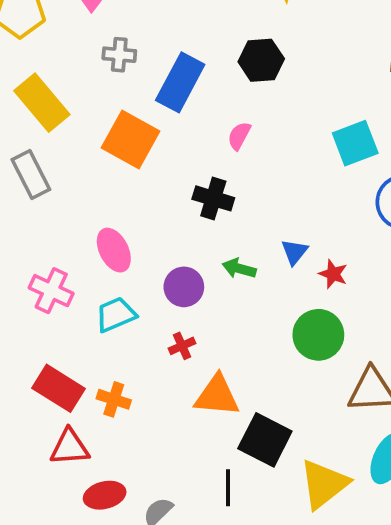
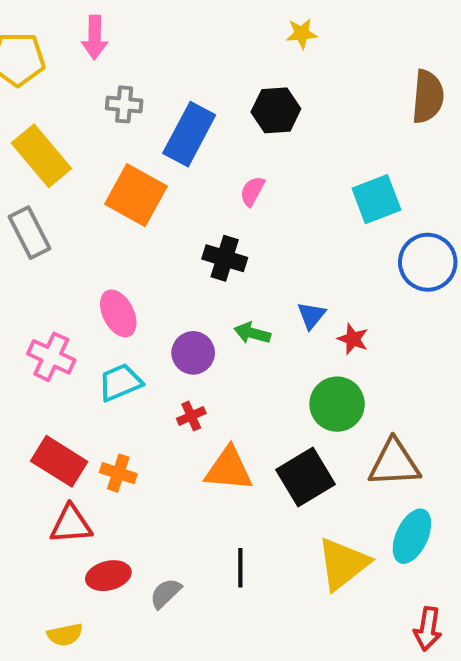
black square: (265, 440) -> (306, 477), moved, turned 32

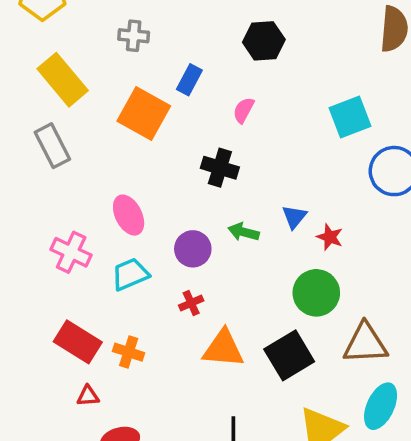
blue rectangle: (189, 134) -> (189, 80), moved, size x0.6
red triangle: (71, 524) -> (88, 396), size x0.6

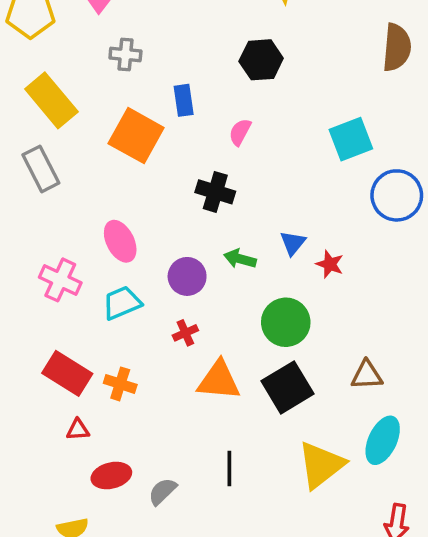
blue rectangle: (189, 80) -> (184, 100), turned -36
green circle: (316, 293) -> (286, 322), moved
brown triangle: (365, 344) -> (367, 375), size x0.7

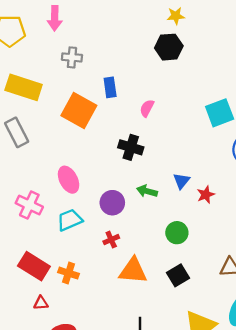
black hexagon: (261, 60) -> (169, 47), moved
yellow rectangle: (51, 100) -> (24, 87), turned -32
red star: (330, 264) -> (206, 195), turned 30
green circle: (286, 322) -> (177, 233), size x0.7
black square: (288, 387) -> (178, 275), size x0.7

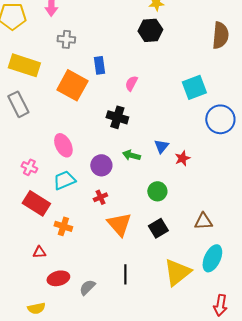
pink cross: (29, 205) -> (29, 167), size x0.7
red rectangle: (34, 266) -> (36, 203), moved
orange triangle: (133, 271) -> (119, 224), turned 44

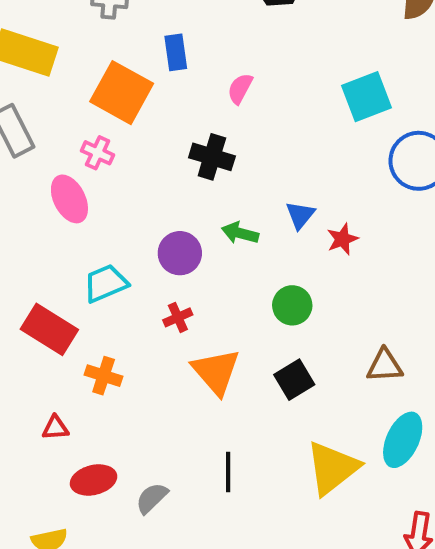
pink ellipse: (63, 145) -> (69, 199), moved
pink cross: (29, 167) -> (98, 153), moved

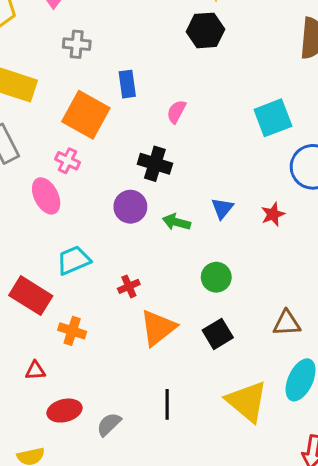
red star: (342, 239) -> (273, 214), moved
purple circle: (180, 253) -> (130, 207), moved
orange triangle: (216, 372) -> (158, 328), turned 33
yellow triangle: (332, 468) -> (247, 401), turned -42

